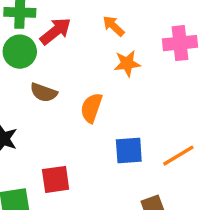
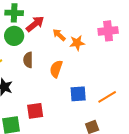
orange arrow: (114, 26) -> (59, 35), moved
brown semicircle: (44, 92) -> (28, 60), turned 70

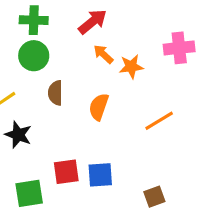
red arrow: (35, 24) -> (93, 22), moved
blue square: (78, 94) -> (100, 175), moved
orange line: (107, 97) -> (159, 121), moved

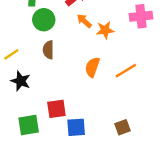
green circle: (34, 56) -> (44, 20), moved
orange semicircle: (99, 107) -> (92, 67), moved
blue square: (100, 175) -> (76, 127), moved

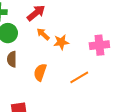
pink cross: (141, 16) -> (99, 45), moved
orange semicircle: (92, 67) -> (40, 72), moved

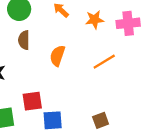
orange star: (61, 42) -> (95, 20), moved

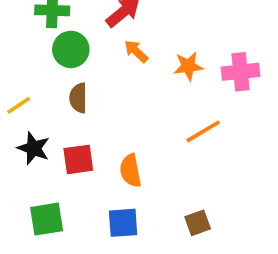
orange semicircle: (57, 56) -> (130, 171), moved, turned -30
red square: (32, 101) -> (78, 159), moved

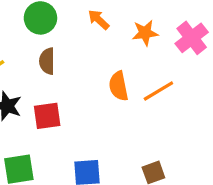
pink cross: (240, 72) -> (192, 38), turned -32
orange semicircle: (130, 171) -> (119, 86), moved

